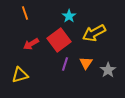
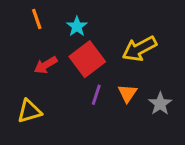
cyan star: (69, 16) -> (77, 26), moved

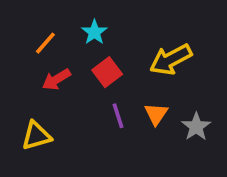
orange line: (37, 19) -> (45, 43), moved, turned 60
red square: (87, 59) -> (107, 72), size x0.7
purple line: (96, 95) -> (118, 116), turned -36

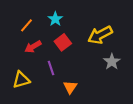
orange triangle: (156, 114) -> (70, 87), moved
purple line: (118, 116) -> (51, 68), moved
gray star: (196, 127) -> (112, 62), moved

